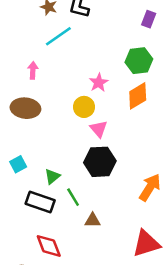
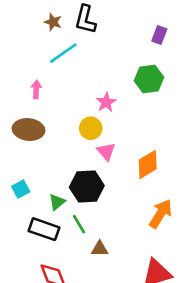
orange diamond: (138, 96) -> (148, 164), moved
black hexagon: (100, 162) -> (87, 186), moved

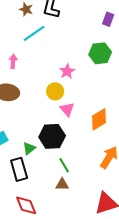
green line: (79, 224) -> (64, 165), moved
black rectangle: (44, 229) -> (19, 169), turned 55

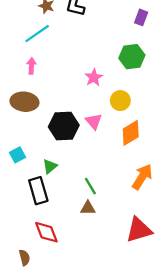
cyan line: (34, 33) -> (37, 34), moved
yellow circle: (55, 91) -> (120, 101), moved
black hexagon: (52, 136) -> (64, 126), moved

